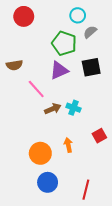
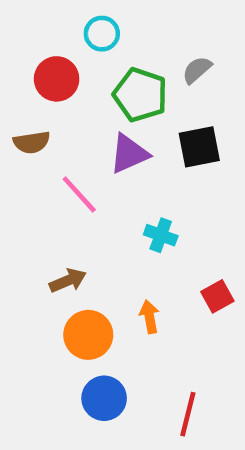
cyan circle: (78, 15) -> (102, 34), moved
red circle: (24, 16) -> (57, 79), moved
brown arrow: (53, 109) -> (68, 280), moved

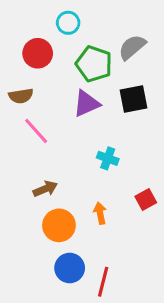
gray semicircle: (197, 70) -> (132, 47), size x1.4
pink line: (79, 194) -> (36, 131), moved
red line: (188, 414) -> (103, 282), moved

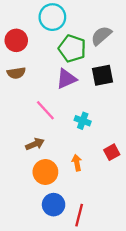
cyan circle: (68, 23) -> (52, 17), size x1.5
red circle: (38, 53) -> (16, 40), moved
pink line: (36, 131) -> (45, 110), moved

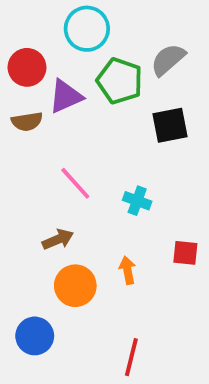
purple triangle: (66, 79) -> (66, 96), moved
red square: (112, 152) -> (185, 253), turned 35
blue circle: (54, 205) -> (35, 336), moved

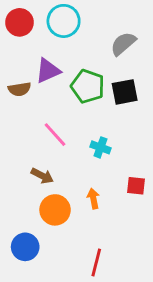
red circle: (27, 67) -> (19, 22), moved
green pentagon: (120, 81) -> (88, 86), moved
brown arrow: (58, 239) -> (42, 176), turned 50

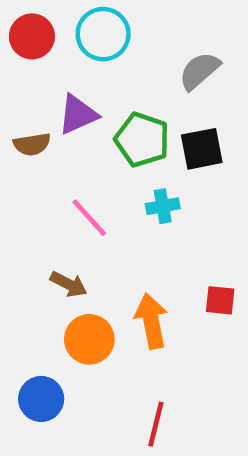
cyan cross: (100, 147) -> (163, 206), moved, turned -30
orange arrow: (93, 199) -> (151, 321), size x1.6

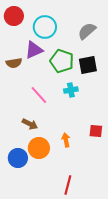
cyan circle: (103, 34) -> (45, 27), moved
orange arrow: (151, 321) -> (66, 140), size x0.6
blue circle: (41, 399) -> (18, 158), moved

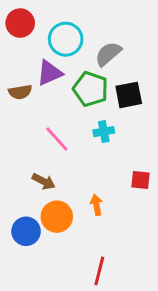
gray semicircle: (87, 31) -> (108, 54), moved
red square: (96, 131) -> (140, 180), moved

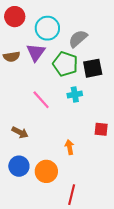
purple triangle: (49, 73) -> (36, 52), turned -30
brown semicircle: (20, 92) -> (12, 57), moved
brown arrow: (44, 181) -> (20, 132), moved
orange circle: (57, 217) -> (46, 171), moved

